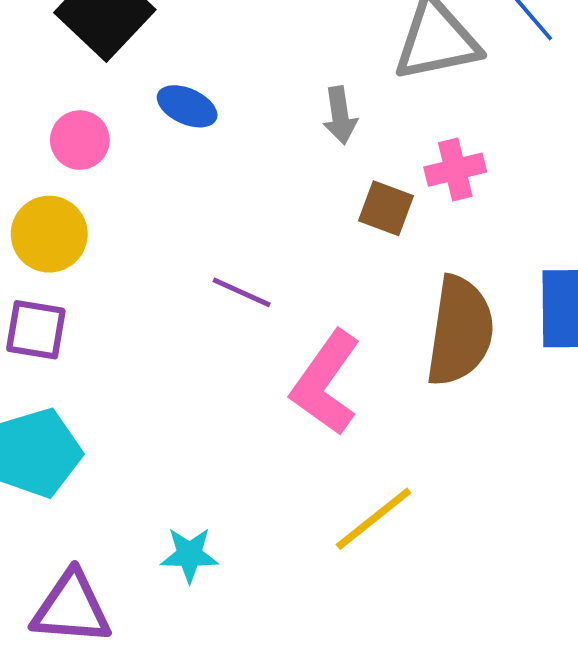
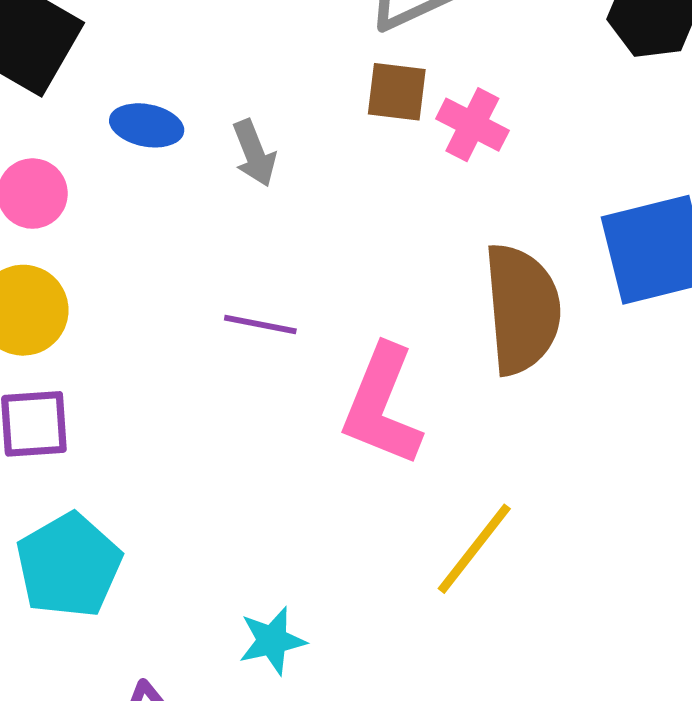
gray arrow: (340, 115) -> (254, 153), moved
pink cross: (455, 170) -> (472, 125), turned -36
brown square: (386, 208) -> (397, 92), moved

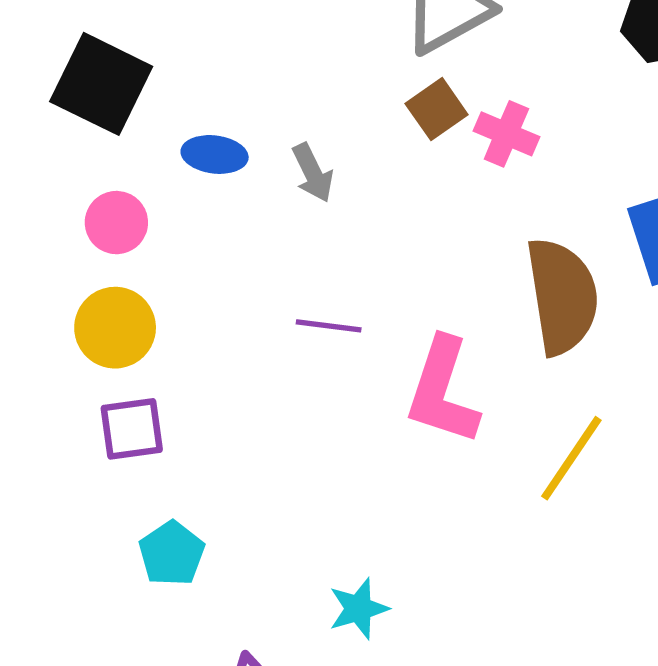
brown square: (397, 92) -> (437, 109), turned -38
yellow line: (474, 549) -> (571, 458), moved
cyan pentagon: (69, 565) -> (172, 553), size x0.7

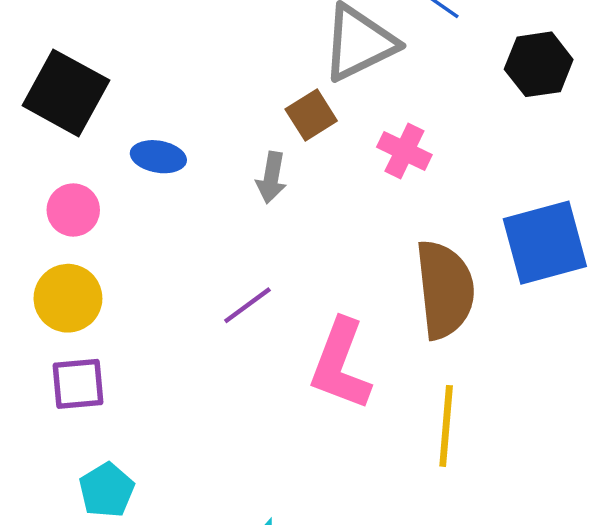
brown square: (437, 109) -> (311, 115), moved
gray arrow: (313, 173) -> (271, 178), moved, turned 33
purple line: (329, 326) -> (247, 305), turned -46
yellow line: (571, 458) -> (446, 426), turned -32

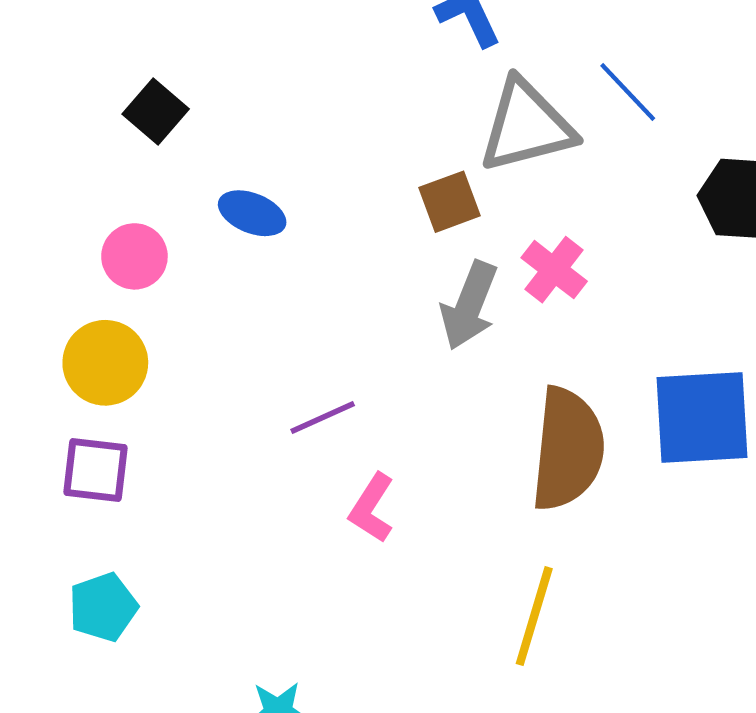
black square: (66, 93) -> (156, 112), size x0.6
gray arrow: (271, 178) -> (469, 305), moved, size x1.4
pink L-shape: (341, 364) -> (372, 508), moved, size x0.6

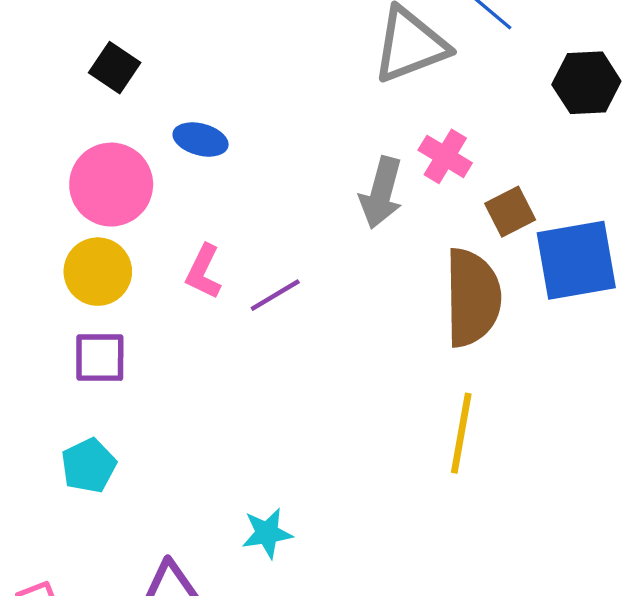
brown square: (449, 202) -> (510, 212), moved
pink circle: (134, 256) -> (111, 185), size x1.6
pink L-shape: (372, 508) -> (204, 272), moved
cyan pentagon: (103, 607) -> (89, 466), moved

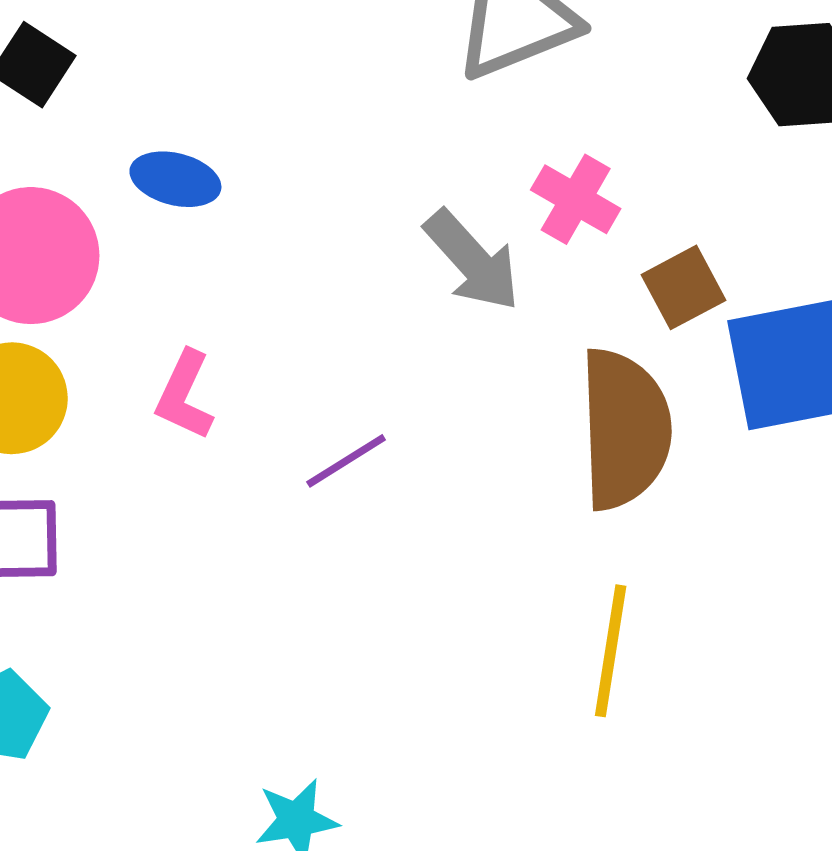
gray arrow: (381, 193) -> (472, 261), turned -56
purple line: (275, 295) -> (346, 461), moved

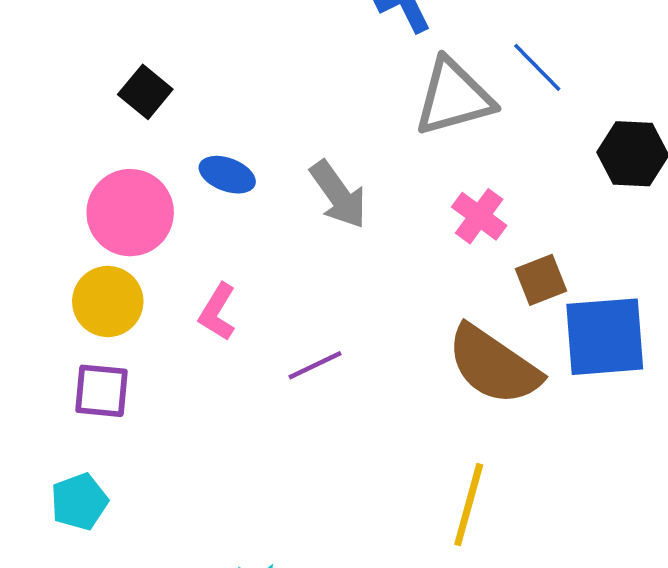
gray arrow: (472, 261) -> (338, 195), moved
brown semicircle: (625, 429) -> (494, 365), turned 120

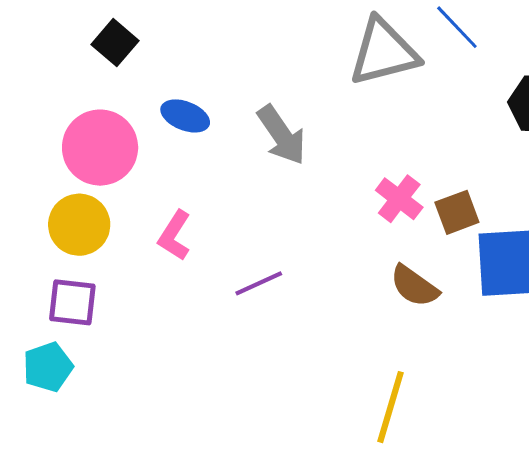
pink cross: (479, 216) -> (399, 199), moved
brown semicircle: (494, 365) -> (414, 286), size x0.6
cyan pentagon: (79, 502) -> (48, 367), moved

